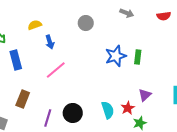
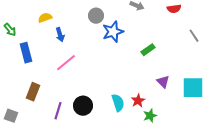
blue star: (116, 56) -> (113, 32), moved
green rectangle: (138, 57) -> (148, 50), turned 48
purple triangle: (145, 95) -> (163, 82), moved, turned -32

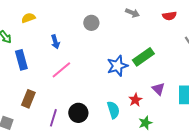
yellow semicircle: (45, 18) -> (28, 18), moved
blue star: (113, 32) -> (117, 66), moved
green rectangle: (148, 50) -> (143, 57), size x1.5
red star: (138, 101) -> (135, 100), moved

